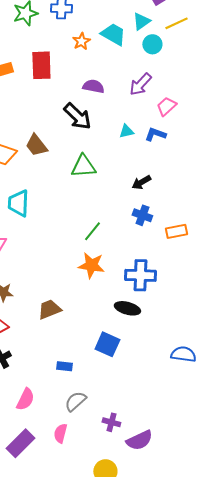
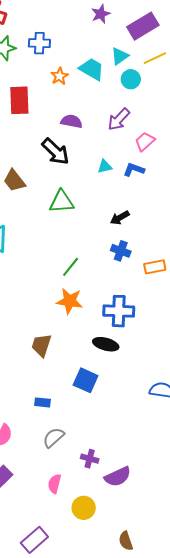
brown trapezoid: (49, 309) -> (41, 345), moved, turned -50
pink semicircle: (60, 433) -> (54, 484), moved

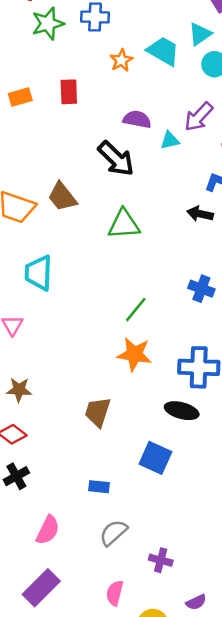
red rectangle: (19, 100) -> (69, 92), size x0.7
cyan triangle: (105, 167) -> (170, 140), moved
black arrow: (120, 218) -> (200, 214), moved, turned 42
purple semicircle: (118, 477) -> (196, 602), moved, size x0.6

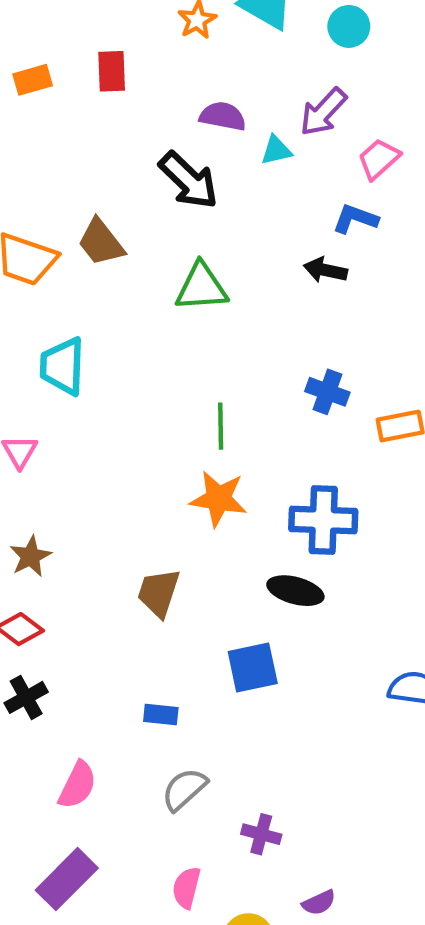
green line: (136, 310) -> (221, 426), turned -40
brown star: (19, 390) -> (30, 556), turned -30
blue square: (155, 458) -> (253, 668), turned -36

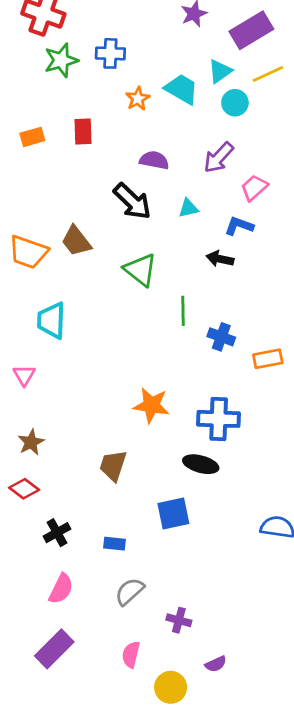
cyan triangle: (276, 150) -> (188, 208), moved
green triangle: (201, 287) -> (140, 270), turned 42
green line: (221, 426) -> (183, 311), moved
black cross: (26, 697) -> (57, 533), moved

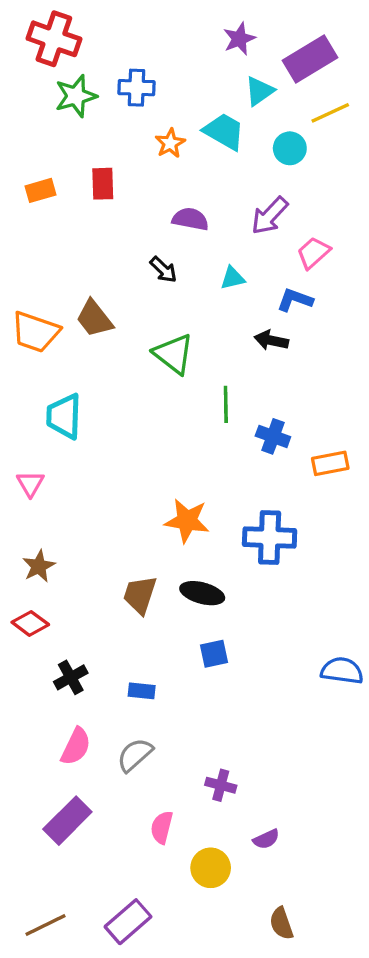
cyan triangle: (220, 71) -> (259, 91), moved
black arrow: (132, 201) -> (163, 270), size x0.6
black ellipse: (201, 464) -> (202, 593), moved
blue square: (173, 513) -> (214, 654), size x0.7
gray semicircle: (130, 591) -> (135, 755), moved

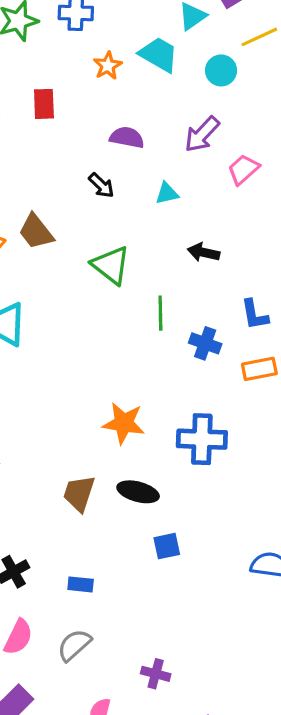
blue L-shape: (295, 300) -> (255, 315), moved, turned -120
blue square: (214, 654) -> (167, 546), moved

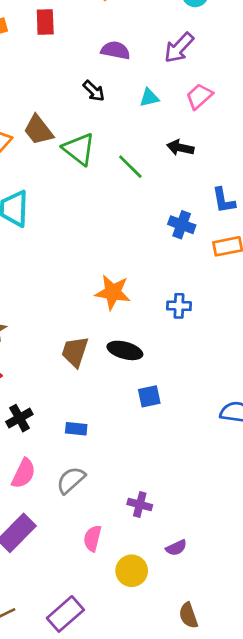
pink trapezoid: (243, 169) -> (199, 96), moved
green triangle: (111, 265) -> (79, 149), moved
green line: (160, 313) -> (130, 167), moved, turned -44
blue cross: (202, 439) -> (179, 306), size x0.6

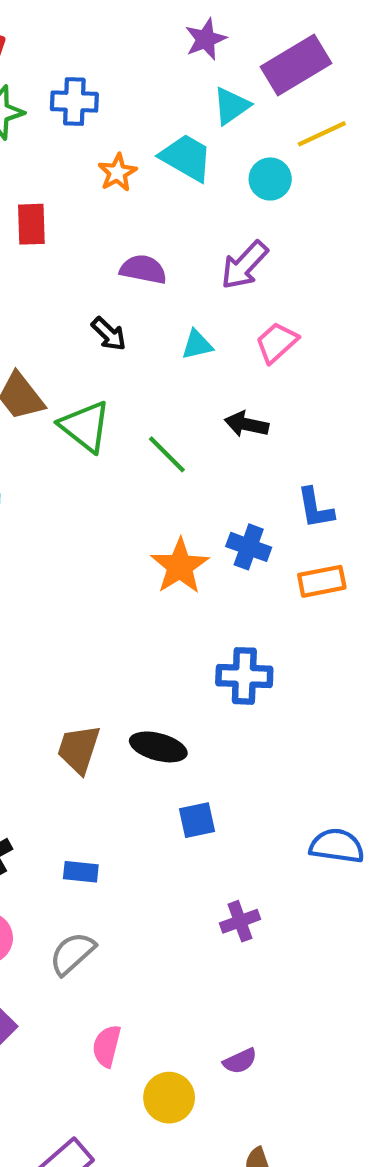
orange star: (113, 292) -> (180, 566), moved, turned 30
blue cross: (179, 306) -> (244, 676), size x1.4
purple cross: (140, 505) -> (240, 921), moved, turned -35

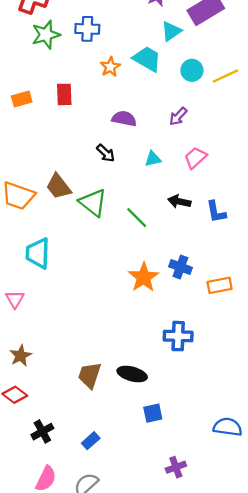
yellow line: (322, 134) -> (225, 76), moved
purple arrow: (244, 265) -> (178, 116), size x0.7
blue L-shape: (315, 508) -> (216, 212), moved
blue rectangle: (81, 872) -> (91, 441), turned -48

